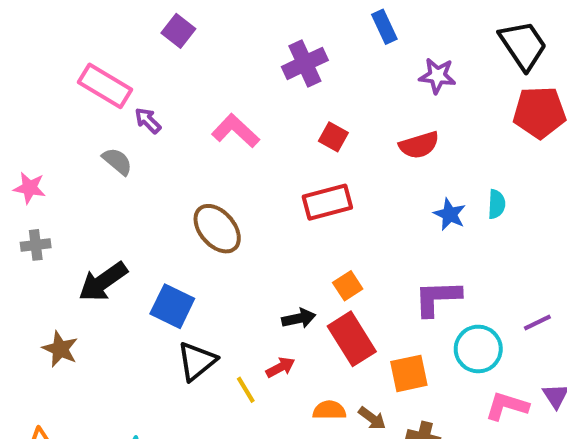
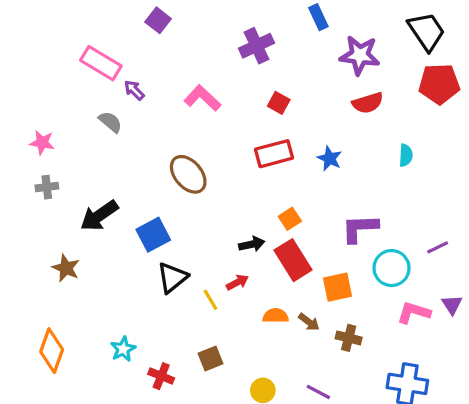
purple star: (437, 76) -> (360, 55), size x1.4
red semicircle: (419, 145) -> (368, 103), moved
blue star: (450, 214) -> (330, 158), moved
blue square: (172, 306) -> (153, 235), turned 36

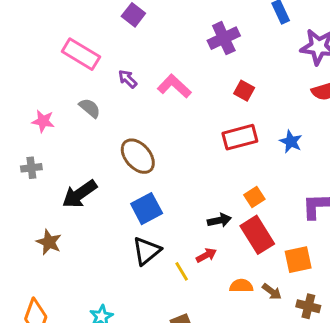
purple arrow: (134, 90) -> (128, 79), moved
pink star: (42, 143) -> (43, 121), moved
brown ellipse: (188, 174) -> (138, 156), moved
blue square: (153, 235) -> (147, 209), moved

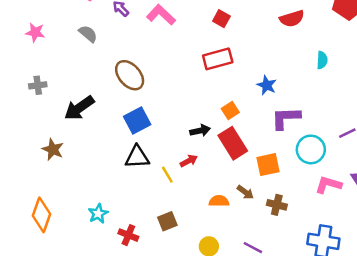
pink star: (43, 121) -> (35, 32), moved
blue star: (291, 142) -> (267, 85), moved
black triangle: (147, 251) -> (137, 157), turned 36
orange semicircle: (241, 286) -> (219, 201), moved

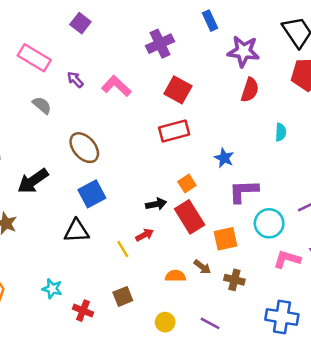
red square: (221, 19) -> (178, 90), size x1.5
red semicircle: (292, 19) -> (250, 90), turned -55
black triangle: (137, 157) -> (77, 231), moved
cyan star: (98, 214) -> (52, 289), turned -30

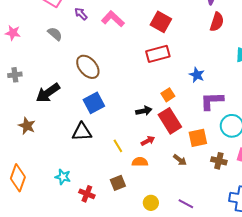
red arrow: (145, 235) -> (148, 141), moved
orange semicircle: (175, 276) -> (140, 162), moved
brown cross: (234, 280) -> (219, 161), moved

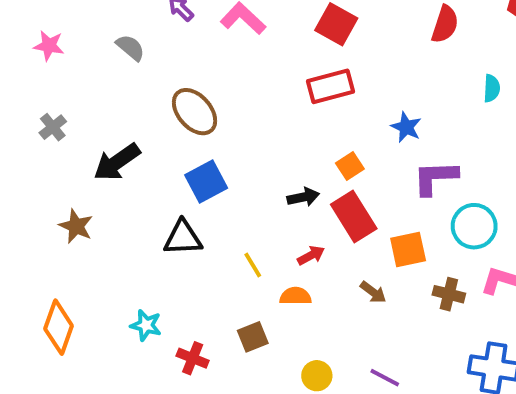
gray cross: (15, 75) -> (53, 127), turned -32

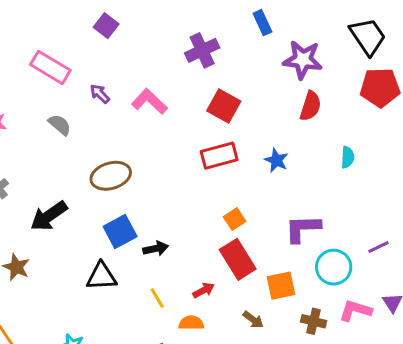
brown ellipse: (195, 112) -> (111, 176), turned -66
blue star: (406, 127) -> (276, 160), moved
black arrow: (303, 197) -> (156, 249), moved

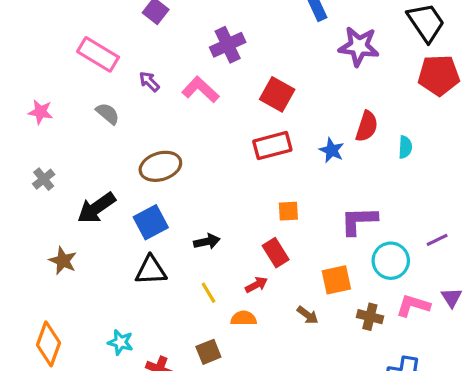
purple cross: (202, 50) -> (228, 45), moved
red semicircle: (310, 106) -> (367, 126), moved
orange square: (235, 219) -> (288, 211), turned 30
blue square: (120, 231) -> (151, 222), moved
red rectangle: (238, 259) -> (276, 253), moved, size x0.7

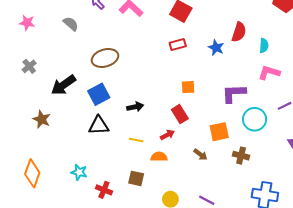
red rectangle: (272, 146) -> (178, 44), size x0.7
yellow line: (208, 293) -> (136, 140), turned -48
pink L-shape: (413, 305) -> (269, 73), moved
brown square: (208, 352) -> (136, 178), turned 35

